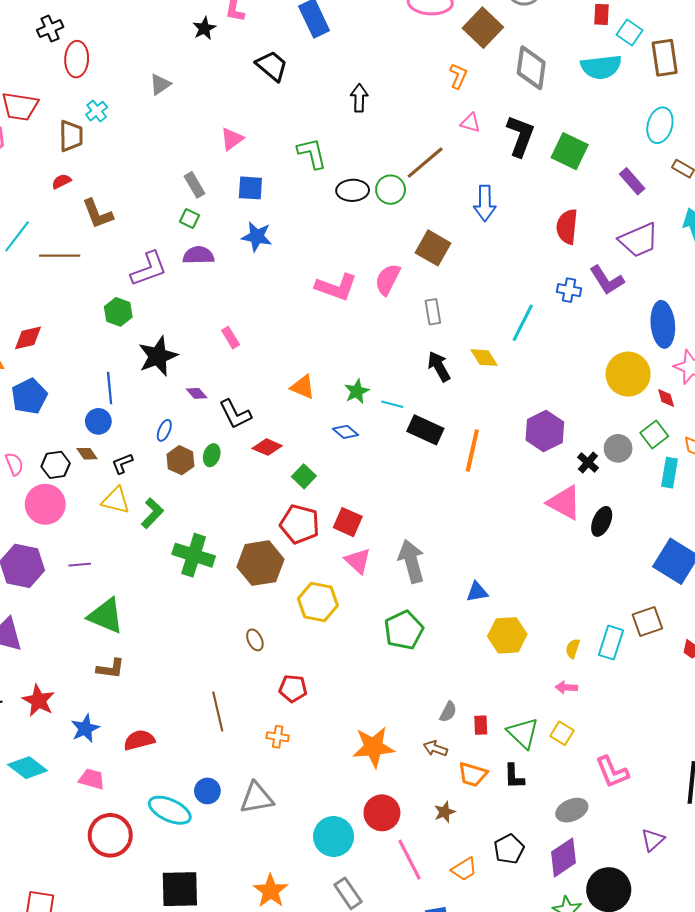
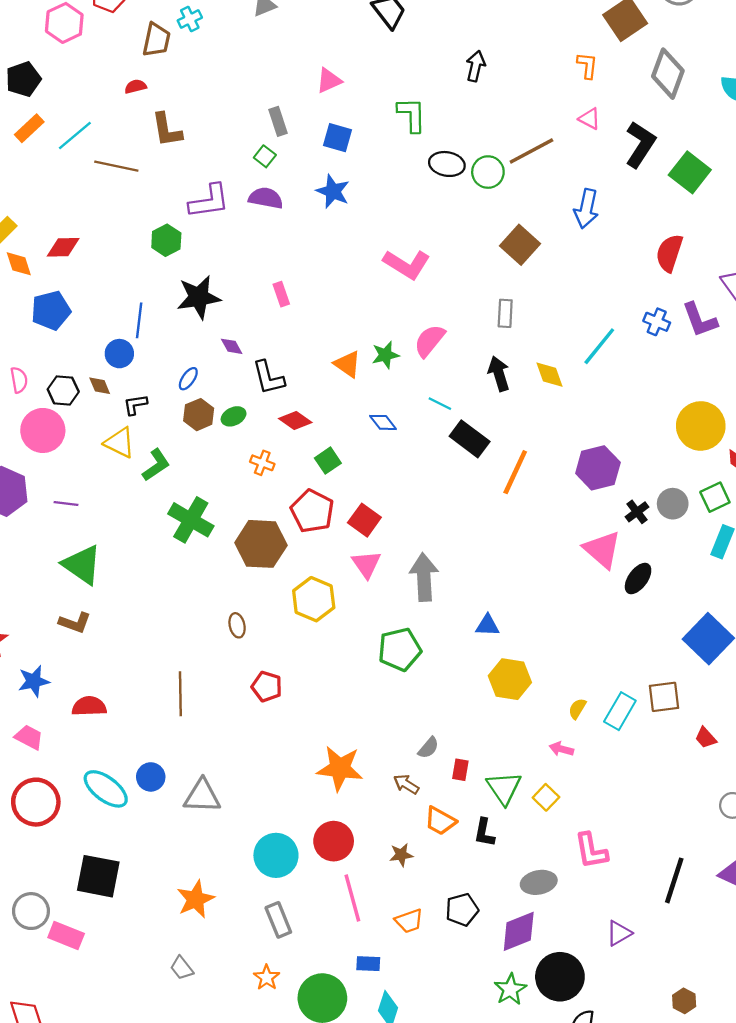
orange L-shape: (458, 76) -> (587, 66), turned -30
pink semicircle: (388, 279) -> (429, 341), moved
green star: (357, 391) -> (385, 355), moved
green ellipse: (212, 455) -> (234, 416), turned 35
orange cross: (278, 737) -> (262, 463), moved

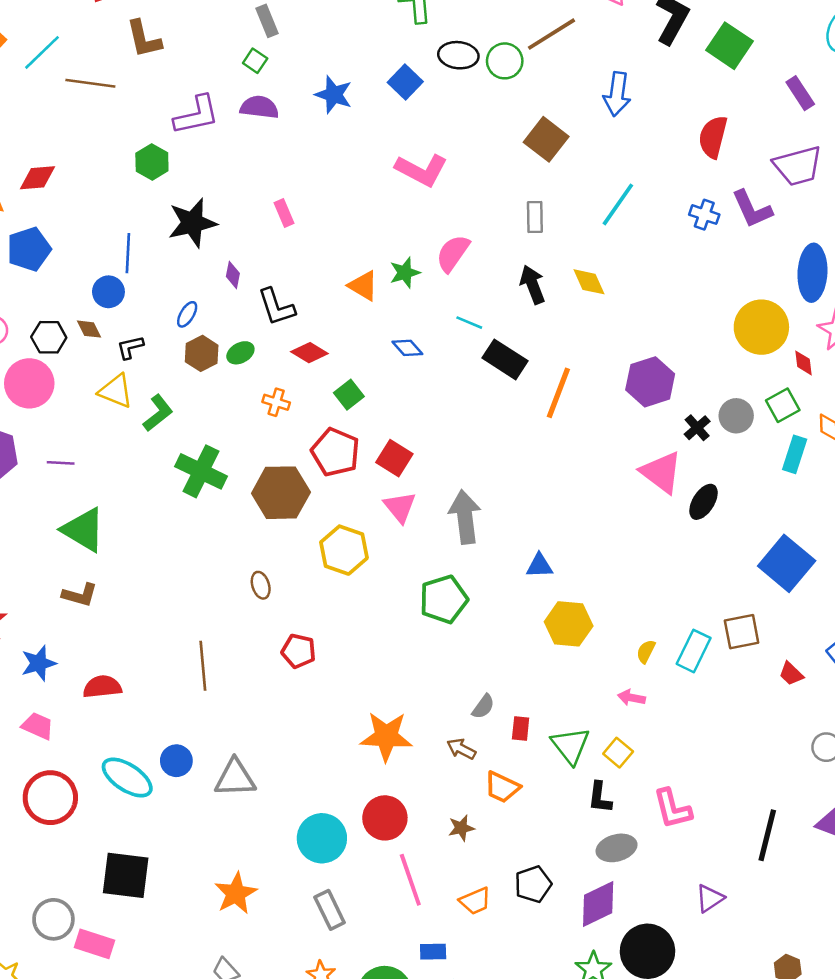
blue square: (337, 138) -> (405, 82), moved, turned 32
purple diamond: (232, 346) -> (233, 275), turned 45
cyan line: (599, 346) -> (618, 204), moved
black L-shape: (484, 833) -> (600, 797), moved

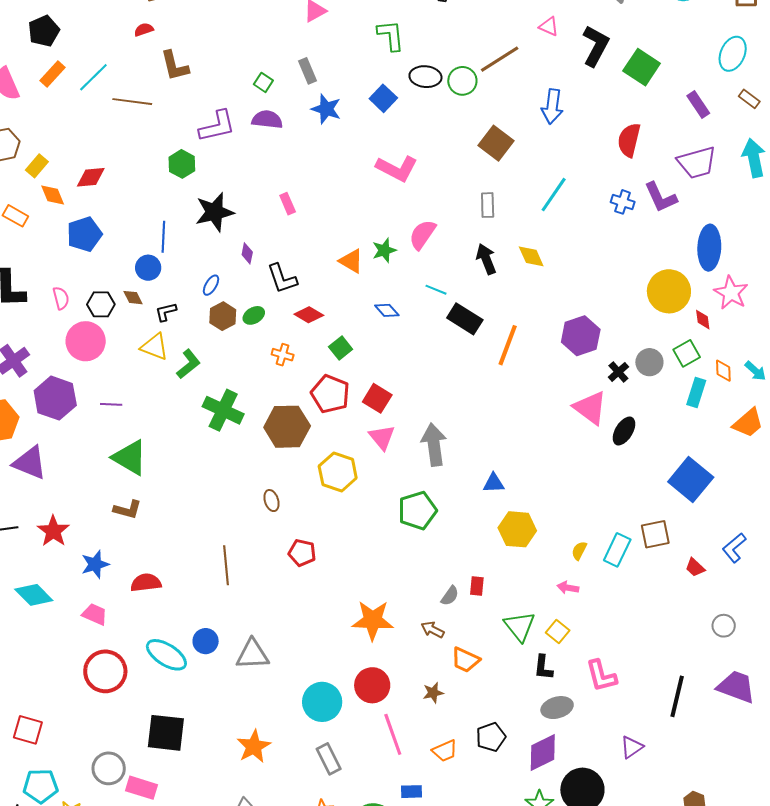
gray rectangle: (267, 21) -> (307, 71), moved
red rectangle: (521, 728) -> (477, 586), moved

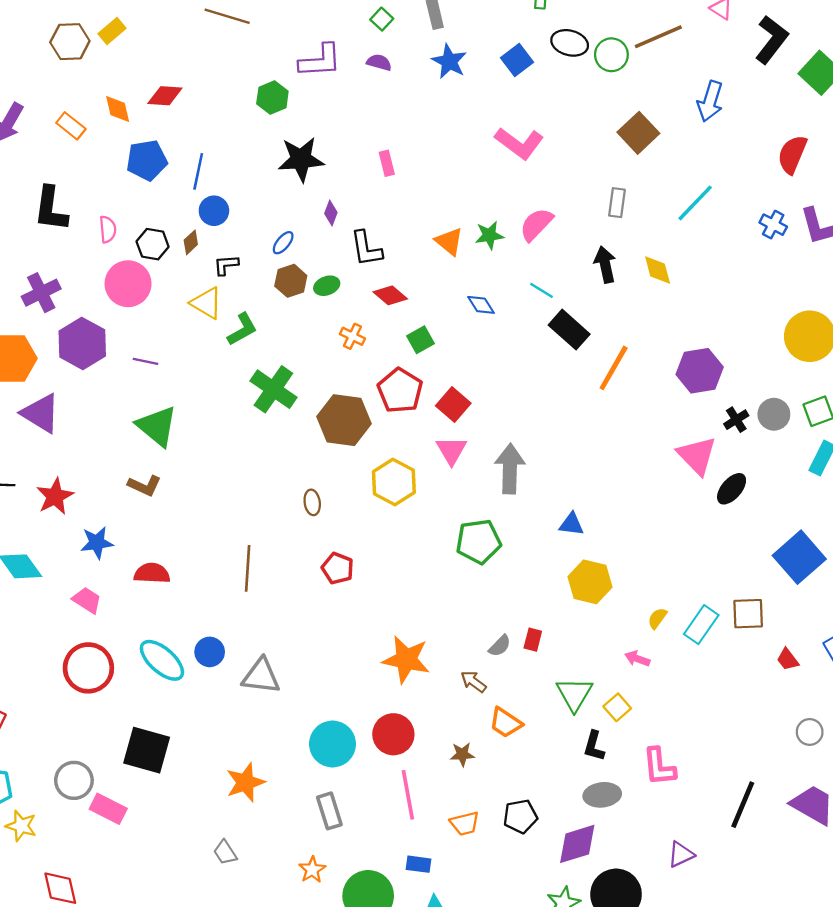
purple semicircle: (267, 120) -> (379, 62), size x0.7
yellow rectangle: (37, 166) -> (112, 31), moved
blue line: (163, 237) -> (198, 171), moved
brown diamond: (133, 298) -> (191, 242), turned 65

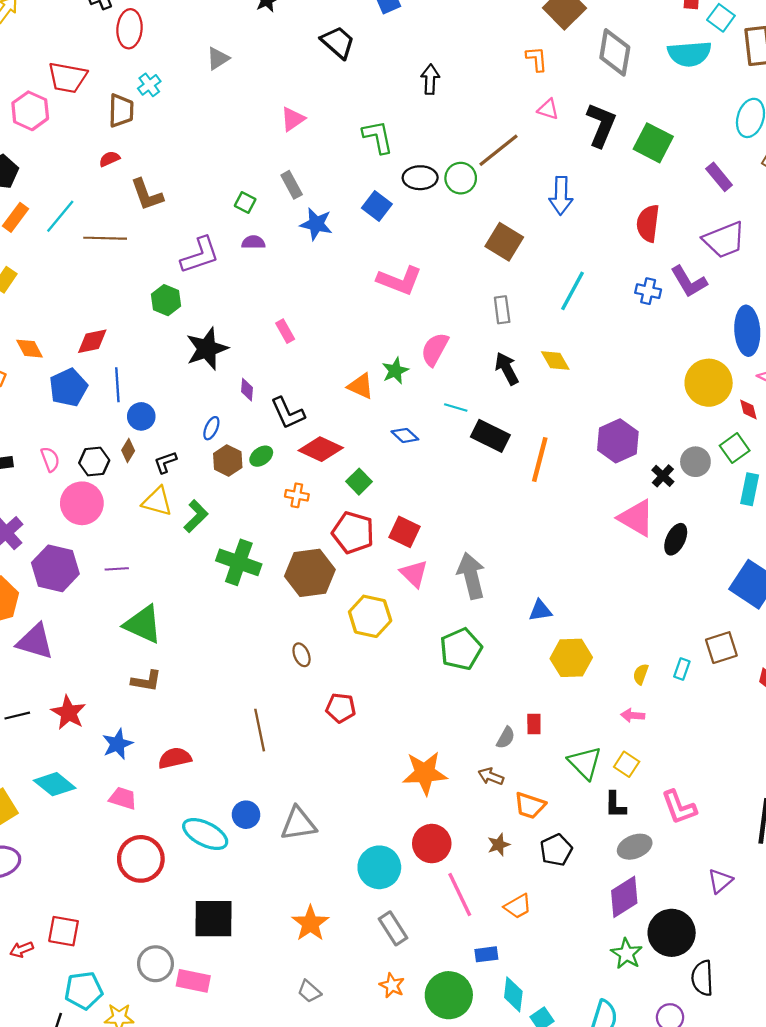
red diamond: (165, 96) -> (92, 341), moved
red diamond: (390, 295) -> (321, 449), size x1.4
cyan rectangle: (701, 625) -> (682, 669), size x0.6
black pentagon: (520, 816) -> (556, 850), moved

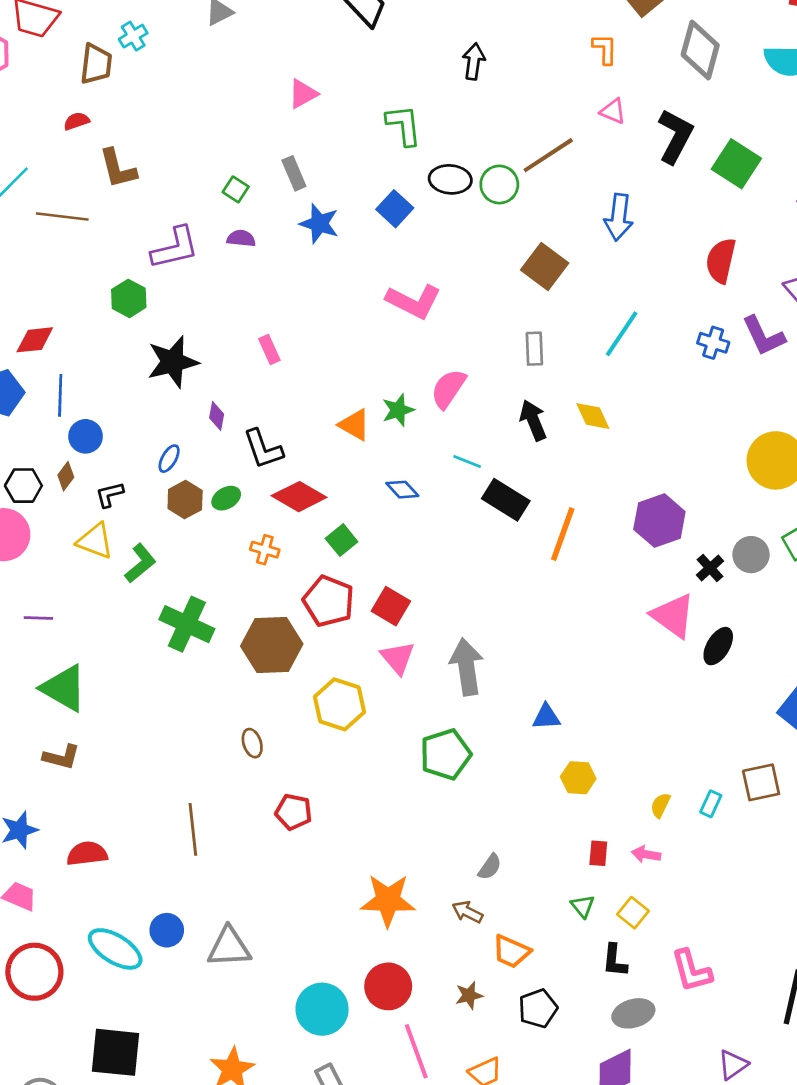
yellow hexagon: (571, 658) -> (578, 778), size x0.7
red rectangle: (534, 724) -> (598, 853), moved
green triangle: (585, 763) -> (583, 906), size x0.6

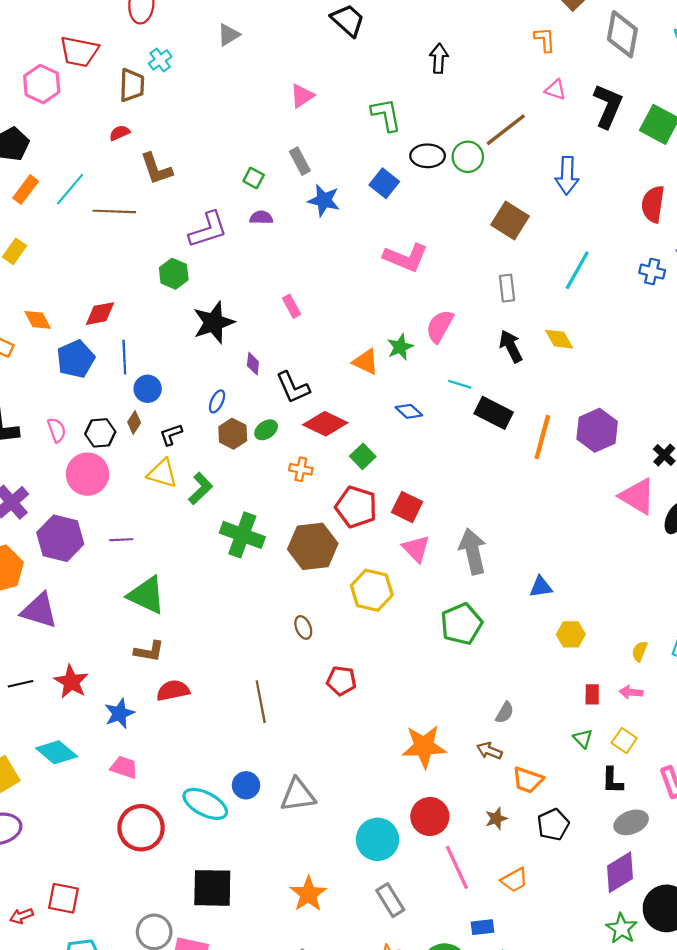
purple hexagon: (659, 520) -> (597, 430), moved
red semicircle: (87, 854) -> (173, 691), moved

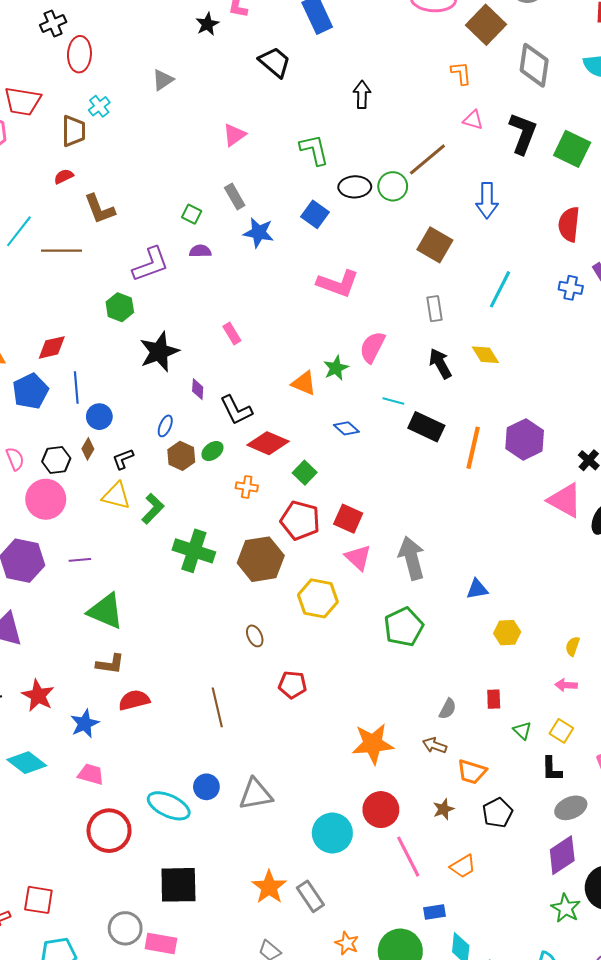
red rectangle: (592, 694) -> (494, 699), moved
gray rectangle: (390, 900) -> (310, 896), moved

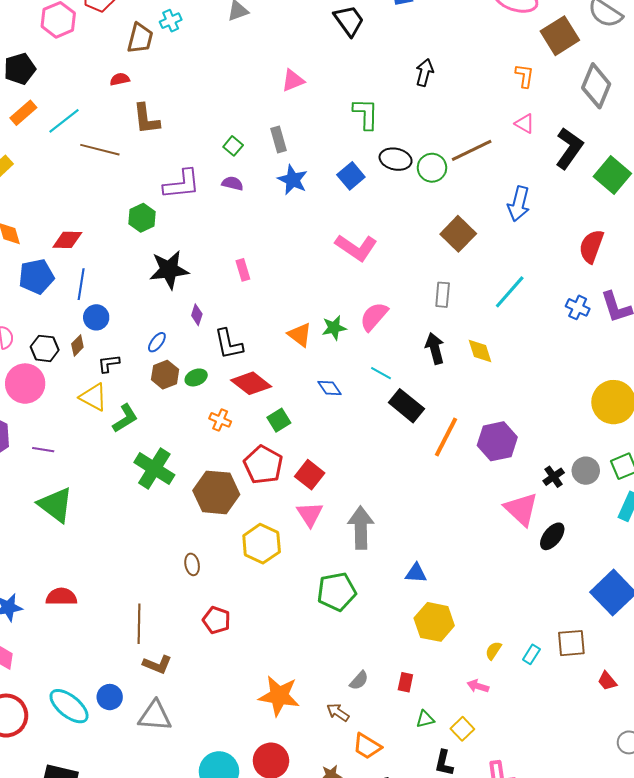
yellow hexagon: (507, 633) -> (434, 622), size x1.5
brown L-shape: (110, 664) -> (157, 664), moved
green triangle: (522, 731) -> (425, 719), turned 48

